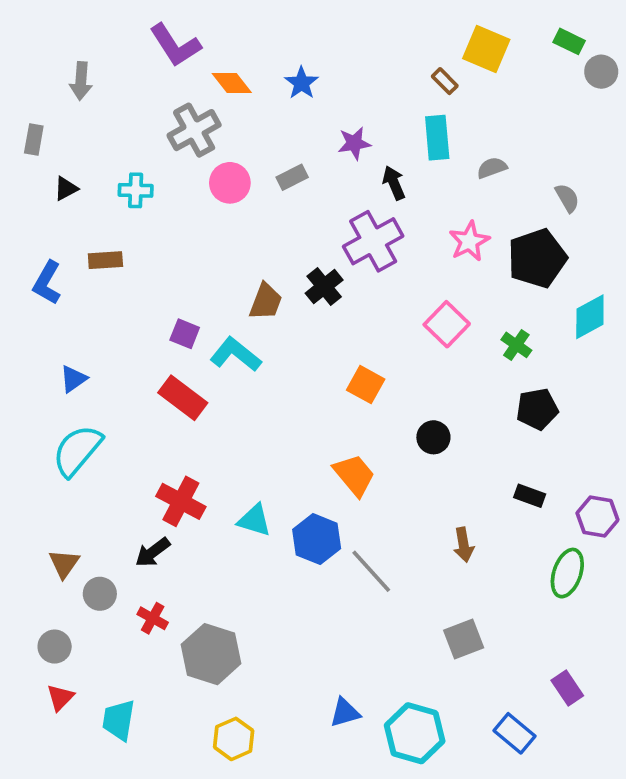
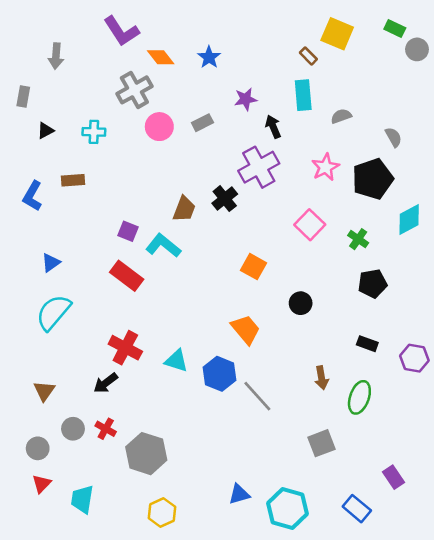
green ellipse: (567, 573) -> (359, 397), moved
gray circle: (100, 594) -> (73, 429), moved

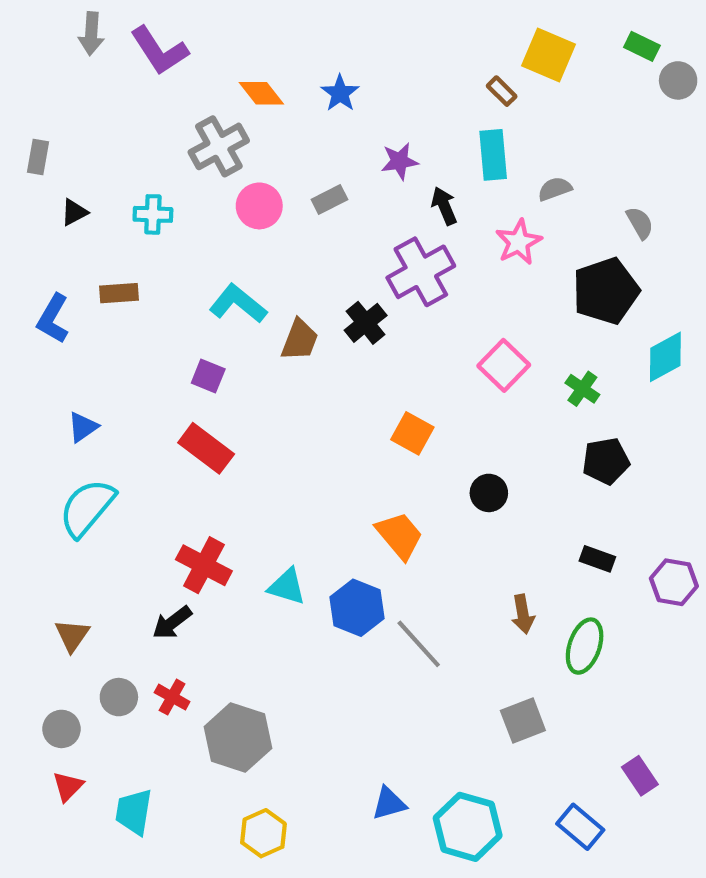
purple L-shape: (121, 31) -> (159, 51), moved
gray arrow: (56, 56) -> (91, 34), moved
pink star: (325, 167) -> (519, 242), moved
cyan L-shape: (163, 246) -> (238, 304), moved

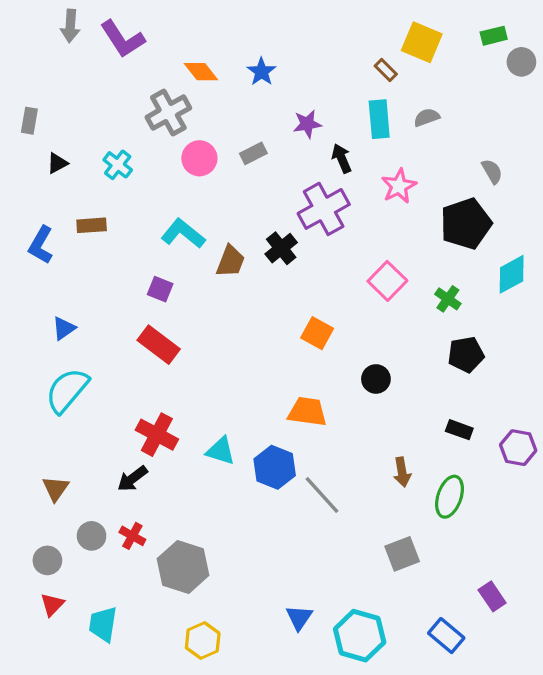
green rectangle: (642, 46) -> (494, 36), turned -40
gray semicircle: (555, 189) -> (427, 117), moved
cyan cross: (153, 214) -> (118, 165), turned 36
orange trapezoid: (400, 535) -> (307, 412), turned -42
blue triangle: (389, 803) -> (299, 618), turned -40

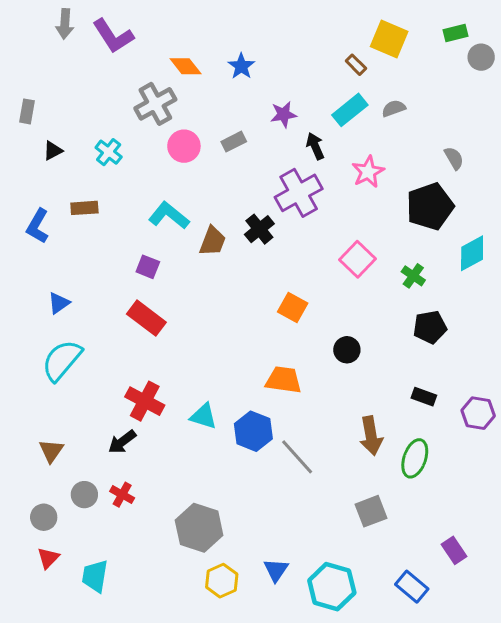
cyan rectangle: (379, 119) -> (350, 110), turned 56
brown arrow: (402, 472) -> (371, 436), size x1.4
gray hexagon: (183, 567) -> (199, 528), moved
yellow hexagon: (203, 641) -> (222, 581), moved

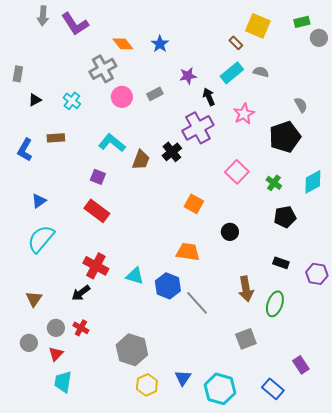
gray semicircle: (394, 108) -> (261, 72), turned 35
cyan diamond: (472, 253) -> (313, 182), moved
red triangle: (48, 558) -> (56, 354), moved

